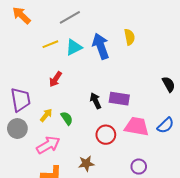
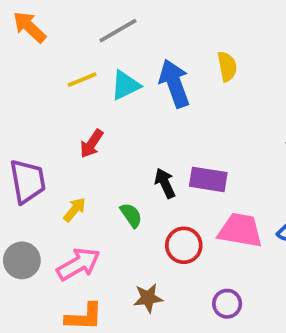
green semicircle: (67, 118) -> (131, 215), moved
gray circle: (17, 129) -> (22, 260), moved
purple circle: (139, 167) -> (227, 304), moved

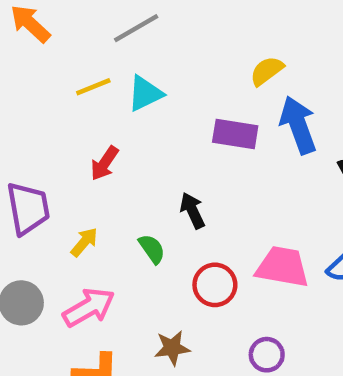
yellow semicircle: (227, 66) -> (267, 71), turned -116
blue arrow: (174, 83) -> (298, 125), moved
purple rectangle: (208, 179) -> (235, 134), moved

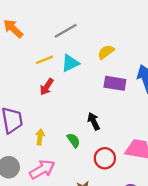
yellow semicircle: (267, 71) -> (106, 52), moved
red arrow: (105, 163) -> (47, 87), moved
yellow arrow: (84, 242) -> (40, 137), turned -32

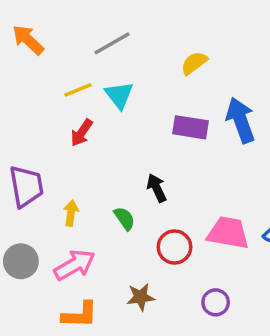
yellow semicircle: (106, 52) -> (194, 63), moved
cyan triangle: (70, 63) -> (119, 95), turned -42

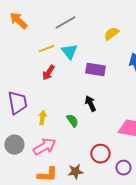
purple rectangle: (191, 127) -> (95, 70), moved
red circle: (174, 247) -> (100, 154), moved
brown star: (141, 297) -> (75, 172), moved

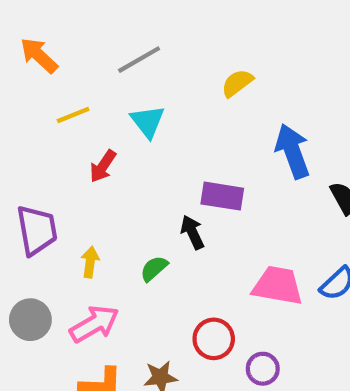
yellow line: (46, 49) -> (73, 115), moved
purple rectangle: (95, 70) -> (222, 196), moved
green semicircle: (72, 121) -> (154, 269), turned -96

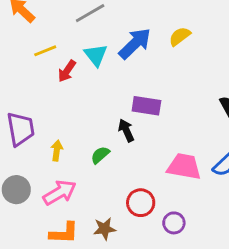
yellow semicircle: (237, 83) -> (180, 36), moved
blue arrow: (293, 151) -> (135, 44), moved, turned 66
red arrow: (103, 166) -> (67, 71), moved

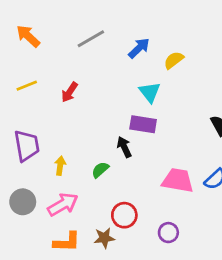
blue arrow: (135, 44) -> (139, 48), moved, size x0.7
yellow line: (45, 51) -> (27, 86), moved
cyan triangle: (96, 55) -> (150, 92), moved
red circle: (141, 203) -> (124, 215), moved

